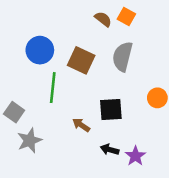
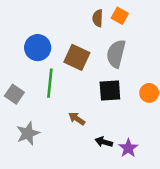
brown semicircle: (103, 19) -> (98, 18), turned -126
black square: (111, 109) -> (110, 90), moved
gray square: (14, 112) -> (14, 94), moved

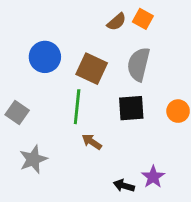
brown semicircle: (98, 18) -> (117, 22), turned -133
green line: (50, 83) -> (77, 107), moved
black arrow: (104, 142) -> (124, 186), moved

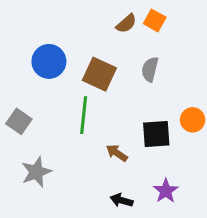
gray semicircle: (139, 64) -> (150, 69), size x0.7
black square: (131, 108) -> (156, 134), moved
brown arrow: (92, 142) -> (117, 153), moved
black arrow: (124, 186) -> (122, 200), moved

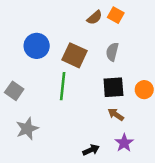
black square: (156, 134) -> (113, 87), moved
brown arrow: (117, 153) -> (116, 114), moved
black arrow: (122, 200) -> (91, 150), turned 140

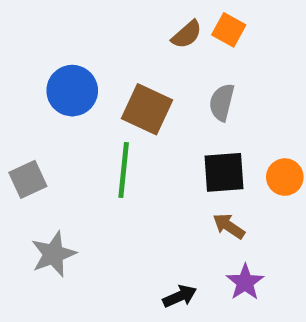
gray square: (14, 91) -> (28, 179), turned 30

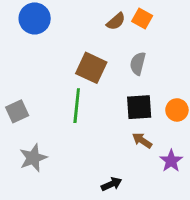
blue circle: (72, 91) -> (35, 18), moved
purple star: (245, 282) -> (171, 161), moved

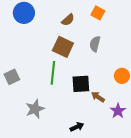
brown semicircle: (116, 21) -> (68, 20), moved
black square: (139, 107) -> (81, 84), moved
gray star: (33, 158) -> (35, 109), moved

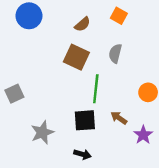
green line: (53, 73) -> (96, 89), moved
black square: (81, 84) -> (85, 120), moved
black arrow: (77, 127) -> (82, 154), moved, turned 40

